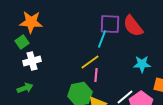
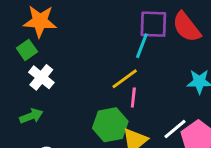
white cross: (32, 61) -> (41, 77), turned -36

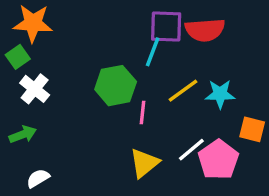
red semicircle: (186, 27) -> (205, 30), turned -56
yellow line: (125, 79) -> (183, 91), moved
green hexagon: (110, 125) -> (116, 86), moved

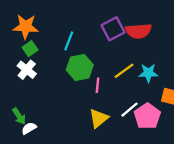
purple square: (166, 27) -> (113, 29), turned -30
cyan line: (153, 52) -> (69, 41), moved
green square: (18, 57) -> (30, 49), moved
green arrow: (23, 134) -> (19, 116), moved, turned 77

